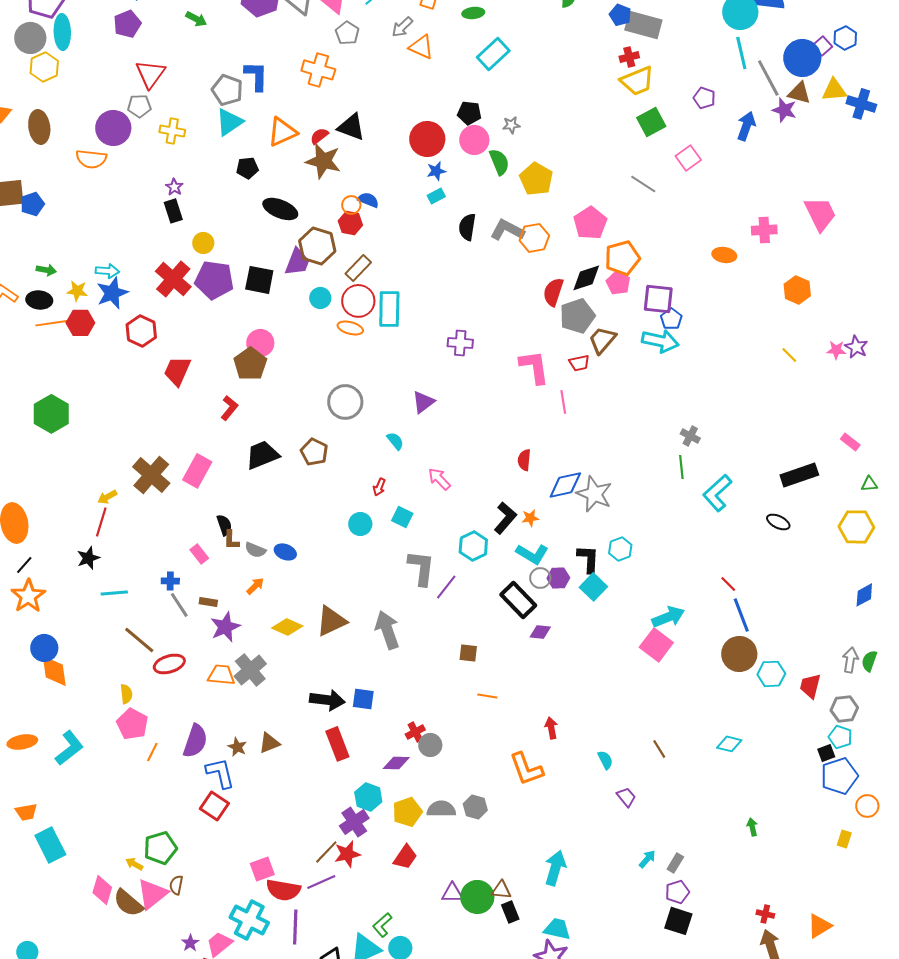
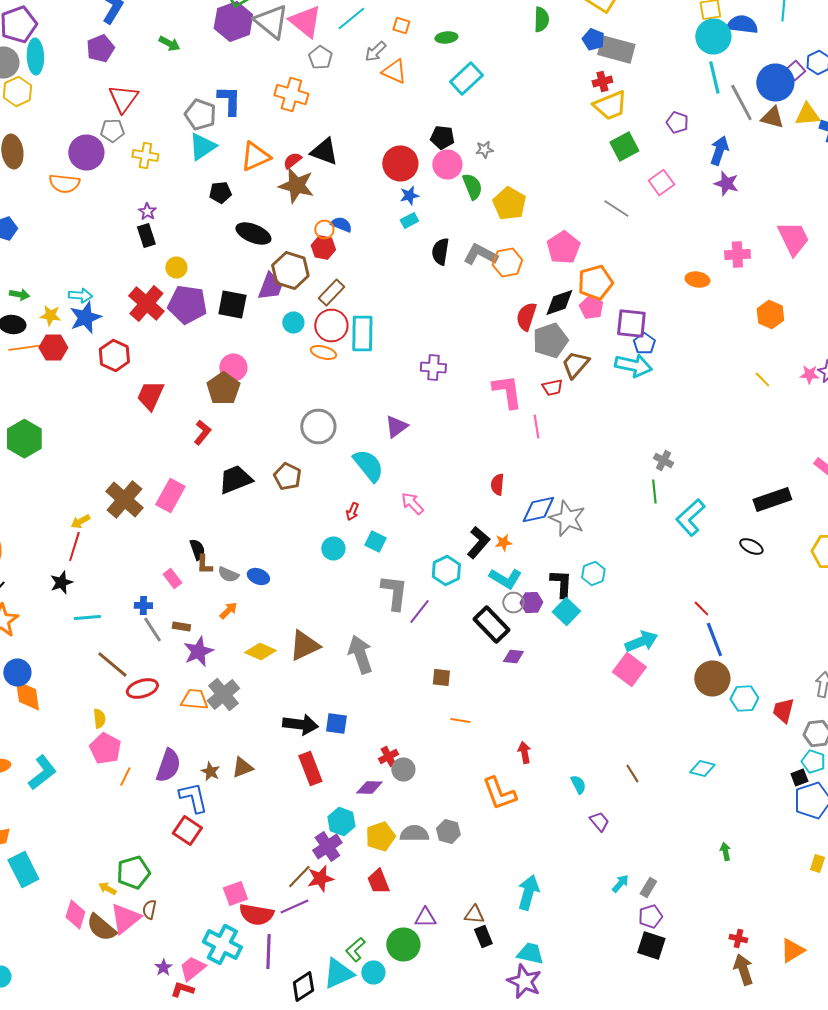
purple star: (784, 110) -> (726, 184), moved
cyan semicircle: (395, 441) -> (368, 466), size x1.8
red trapezoid: (405, 857) -> (378, 882), turned 124
green circle: (477, 897) -> (403, 944), moved

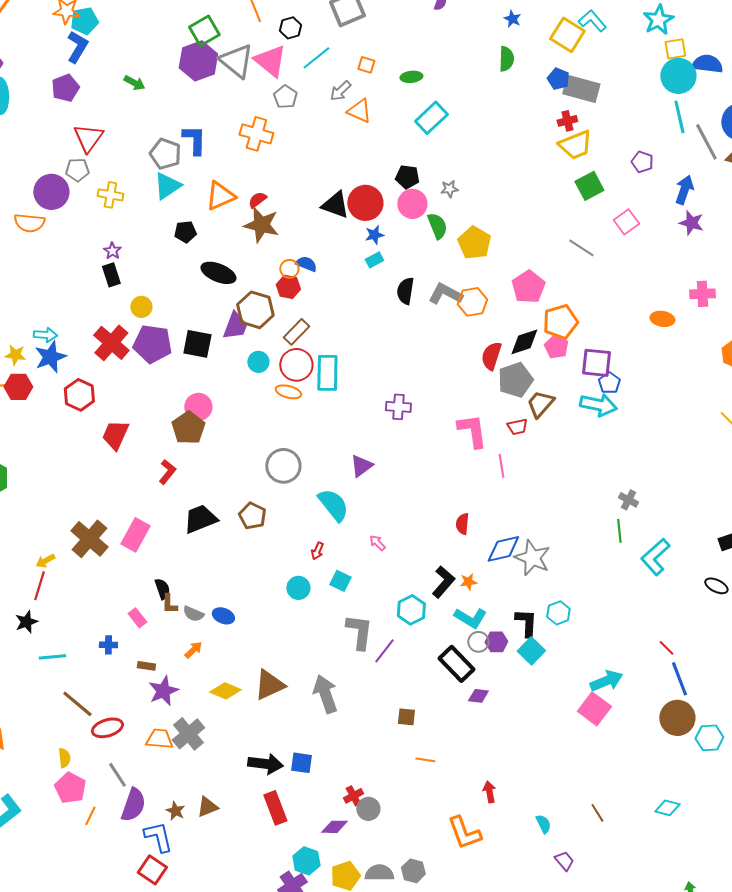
black triangle: (324, 152) -> (335, 205), moved
pink arrow: (412, 504) -> (377, 543), size x0.7
gray line: (152, 630) -> (117, 775), moved

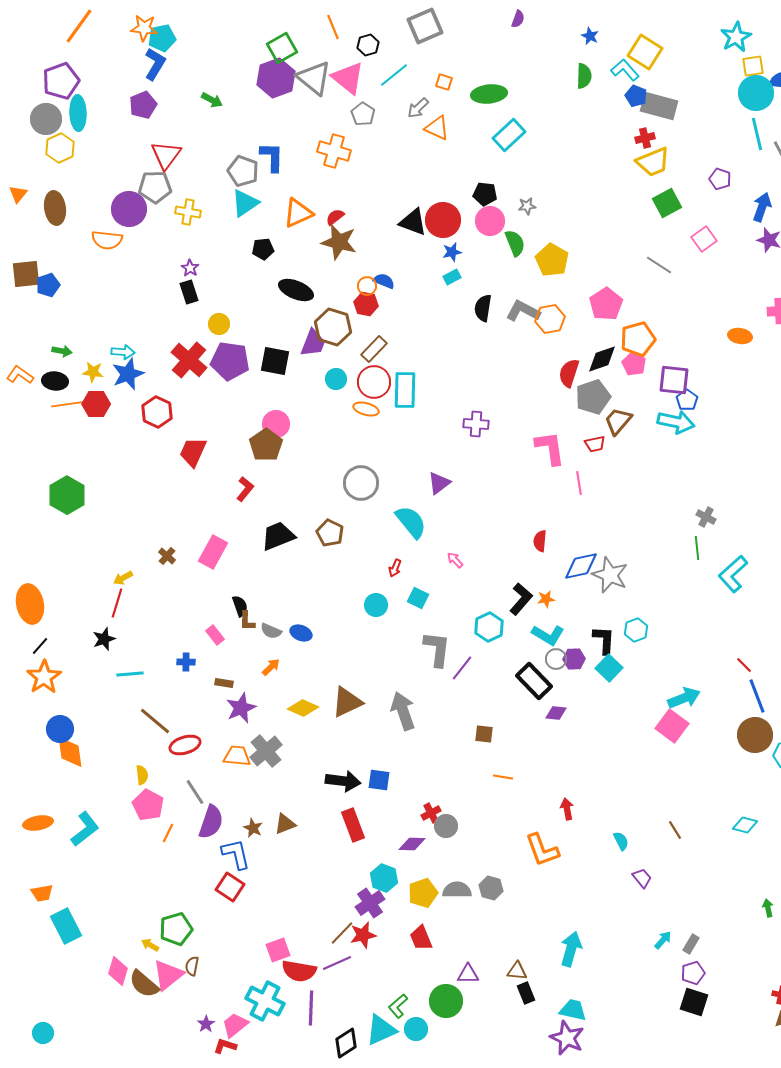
cyan L-shape: (592, 21) -> (625, 70), moved
green ellipse: (411, 77) -> (489, 94), size x1.6
gray pentagon: (77, 170) -> (155, 187), size x1.4
brown cross: (89, 539) -> (167, 556), size x0.5

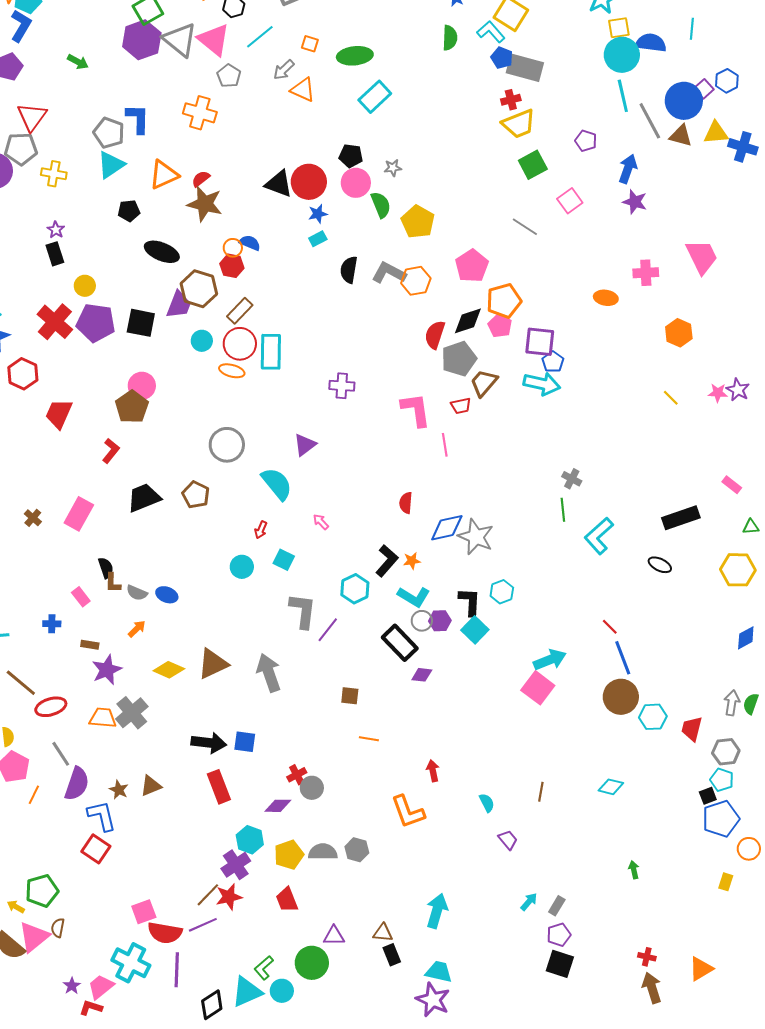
brown line: (675, 830) -> (541, 792), turned 42

